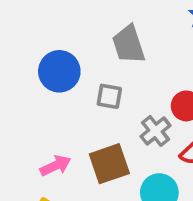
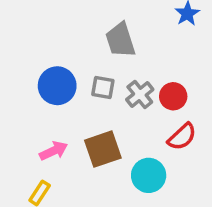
blue circle: (59, 71) -> (57, 86), moved
gray cross: (155, 131) -> (140, 95), moved

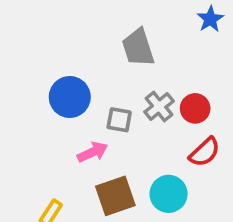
gray square: (103, 87) -> (119, 120), moved
brown square: (103, 149) -> (115, 196), moved
pink arrow: (54, 151) -> (93, 152), moved

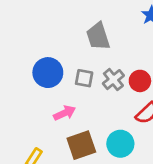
gray square: (119, 120) -> (84, 78), moved

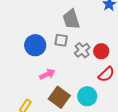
gray square: (84, 78) -> (61, 40), moved
brown square: (81, 145) -> (59, 97), turned -35

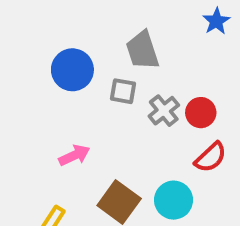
blue circle: (35, 45) -> (72, 70), moved
pink arrow: (47, 74) -> (74, 155), moved

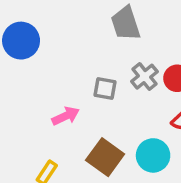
blue circle: (72, 70) -> (21, 41), moved
gray square: (123, 91) -> (105, 89), moved

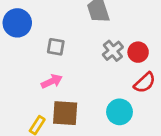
gray square: (105, 89) -> (56, 47), moved
brown square: (105, 157) -> (65, 113), moved, turned -32

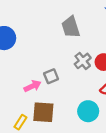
gray square: (56, 47) -> (51, 76), moved, turned -32

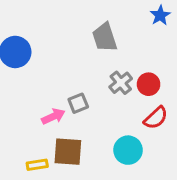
yellow rectangle: (20, 122) -> (37, 165), turned 48

